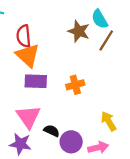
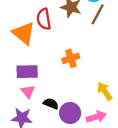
red semicircle: (24, 36) -> (44, 19), moved
purple rectangle: (36, 81) -> (27, 72), moved
pink triangle: (28, 117) -> (28, 91), size x0.6

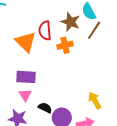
orange cross: (71, 58) -> (65, 45), moved

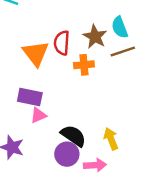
brown line: (94, 30) -> (123, 51), turned 30
pink triangle: (25, 95) -> (38, 115), moved, turned 32
black semicircle: (45, 108) -> (73, 136), moved, size x1.5

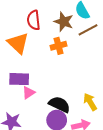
red semicircle: (62, 43) -> (34, 20), moved

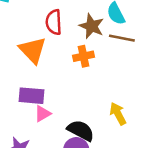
brown line: (88, 30) -> (122, 38), turned 36
yellow arrow: (90, 102) -> (118, 114), moved

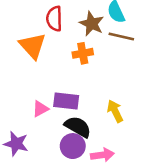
purple rectangle: (31, 96) -> (66, 101), moved

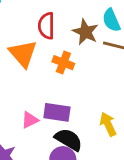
orange cross: (83, 53) -> (63, 63), moved, turned 30

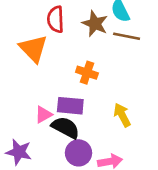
orange cross: (63, 63) -> (87, 73), moved
black semicircle: (69, 140) -> (66, 128), moved

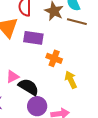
orange cross: (87, 73) -> (54, 58), moved
purple rectangle: (70, 106) -> (33, 38), moved

